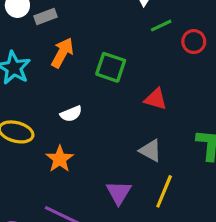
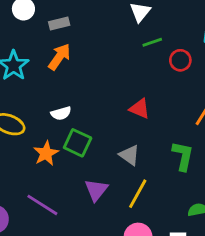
gray rectangle: (45, 17) -> (59, 24), moved
green square: (111, 67) -> (78, 143), moved

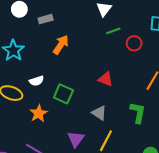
orange arrow: (59, 57) -> (61, 45), moved
white semicircle: (61, 113) -> (36, 81), moved
green square: (78, 143) -> (63, 94), moved

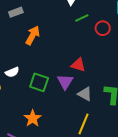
orange star: (39, 113) -> (33, 118), moved
gray triangle: (99, 113) -> (85, 94), moved
purple triangle: (76, 139) -> (65, 82), moved

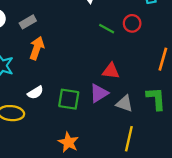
green line: (82, 18) -> (107, 29), moved, turned 64
orange arrow: (33, 35) -> (37, 48), moved
purple triangle: (65, 82) -> (99, 93), turned 36

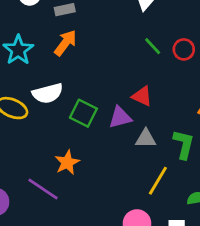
white semicircle: (35, 93) -> (48, 93), size x1.5
gray triangle: (124, 104) -> (146, 139), turned -36
yellow line: (129, 139) -> (158, 181), moved

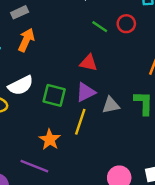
red triangle: (142, 96) -> (89, 63), moved
yellow line: (158, 181) -> (80, 122), moved

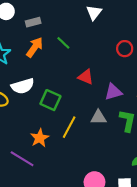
green line: (100, 27) -> (63, 43), moved
purple triangle: (86, 92) -> (113, 92), moved

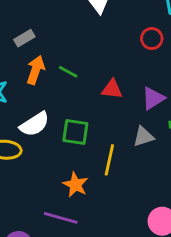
green line: (63, 43) -> (68, 72), moved

